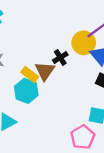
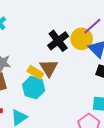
black cross: (60, 57) -> (58, 41), moved, size x1.5

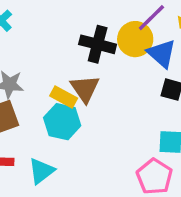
black cross: (58, 41) -> (98, 44), turned -35

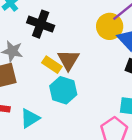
black cross: (98, 44) -> (41, 24), moved
cyan hexagon: (62, 122) -> (63, 90), moved

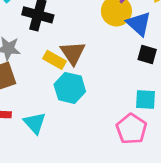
cyan triangle: (30, 118) -> (35, 123), turned -35

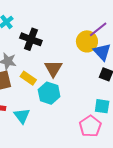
yellow rectangle: (55, 60) -> (28, 78), moved

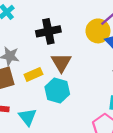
black cross: (31, 39) -> (48, 31), moved, turned -30
yellow rectangle: (28, 78) -> (33, 74), turned -56

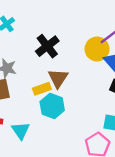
black cross: (48, 31) -> (47, 46), turned -30
yellow rectangle: (33, 74) -> (42, 89), moved

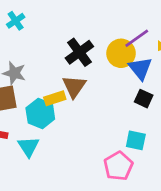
black cross: (47, 46) -> (79, 52), moved
cyan hexagon: (52, 106) -> (40, 114), moved

